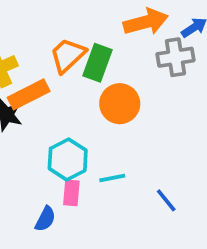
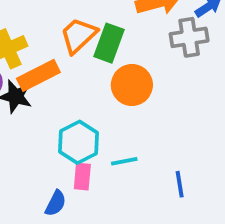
blue line: (166, 200) -> (180, 184), turned 30

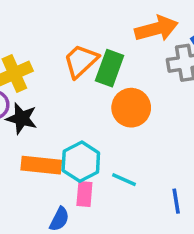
orange rectangle: (38, 75) -> (41, 165), moved, turned 33
cyan line: (124, 161) -> (124, 180), turned 35

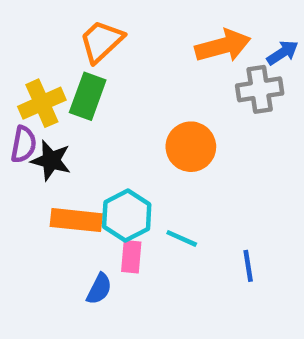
orange trapezoid: (81, 61) -> (101, 41), moved
green rectangle: (110, 68) -> (88, 96), moved

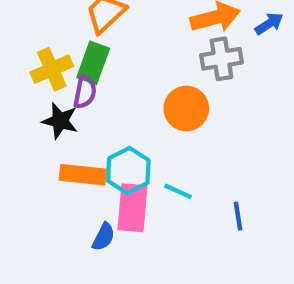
gray cross: (260, 89) -> (221, 59), moved
purple semicircle: (24, 144) -> (85, 92), moved
pink rectangle: (131, 257) -> (132, 208), size x1.6

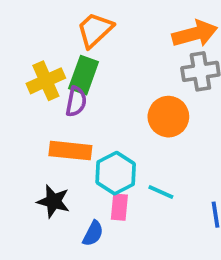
black star: (60, 121) -> (53, 201), moved
orange rectangle: (83, 175) -> (70, 151), moved
pink rectangle: (132, 208) -> (119, 207), size x0.6

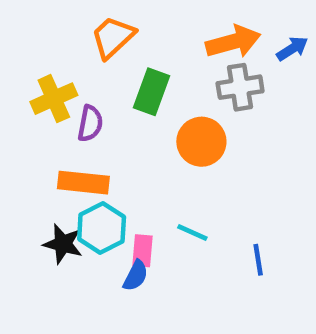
green rectangle: (84, 75) -> (151, 92), moved
cyan hexagon: (116, 173) -> (102, 228), moved
blue semicircle: (93, 233) -> (136, 276), moved

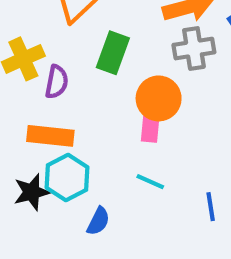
black star: (63, 244) -> (32, 192), turned -30
pink rectangle: (142, 251) -> (150, 128), moved

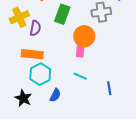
black star: (32, 192) -> (23, 98), moved, turned -30

